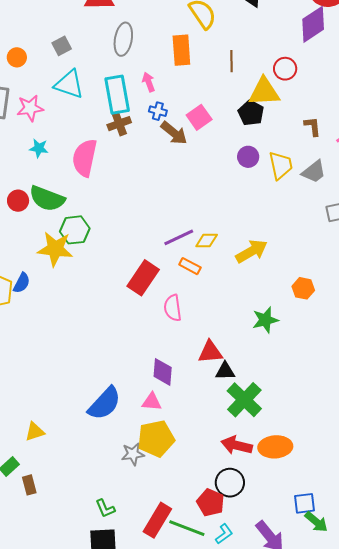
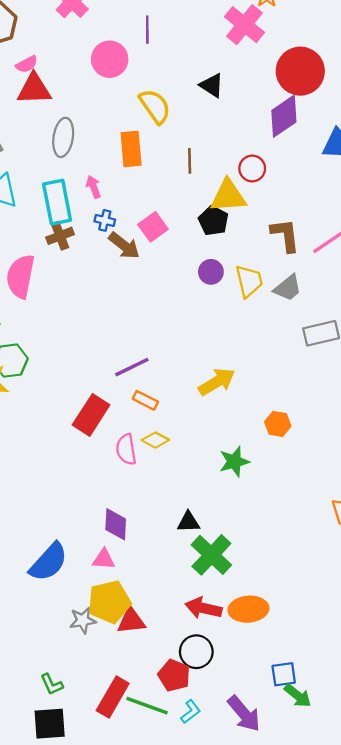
brown L-shape: (312, 126) -> (285, 235), size x1.5
yellow diamond: (207, 240) -> (155, 440), moved, turned 30
red triangle: (210, 352) -> (131, 621), moved

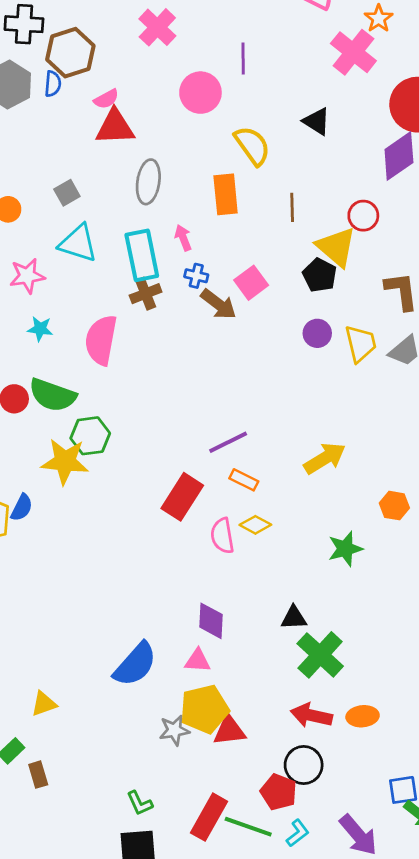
yellow triangle: (228, 196) -> (336, 247), turned 45
orange ellipse: (248, 609) -> (363, 716), size x0.7

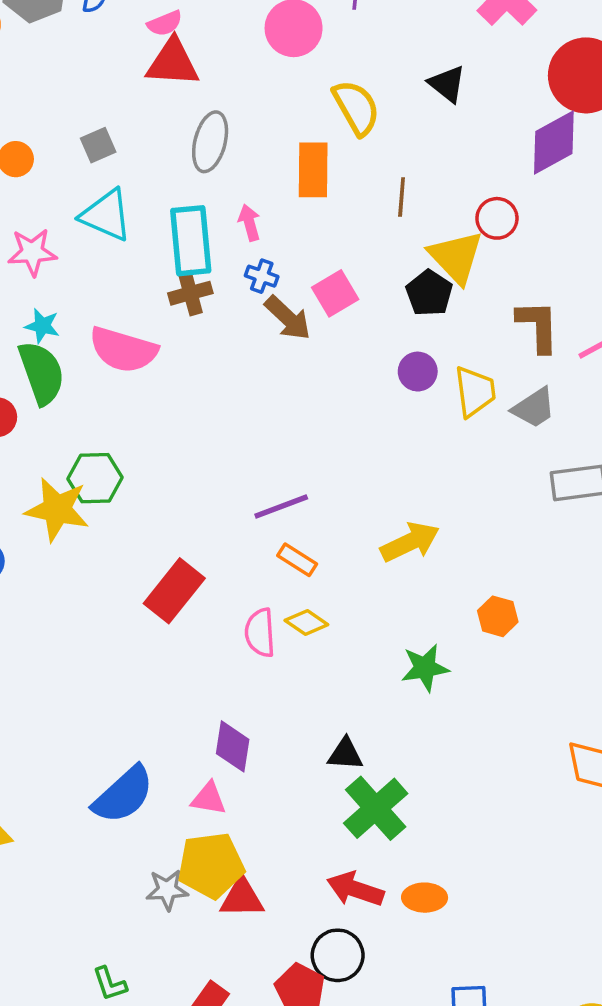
pink semicircle: (101, 340) -> (123, 350), turned -90
green semicircle: (53, 395) -> (41, 373), moved, turned -135
red rectangle: (182, 497) -> (174, 591), moved

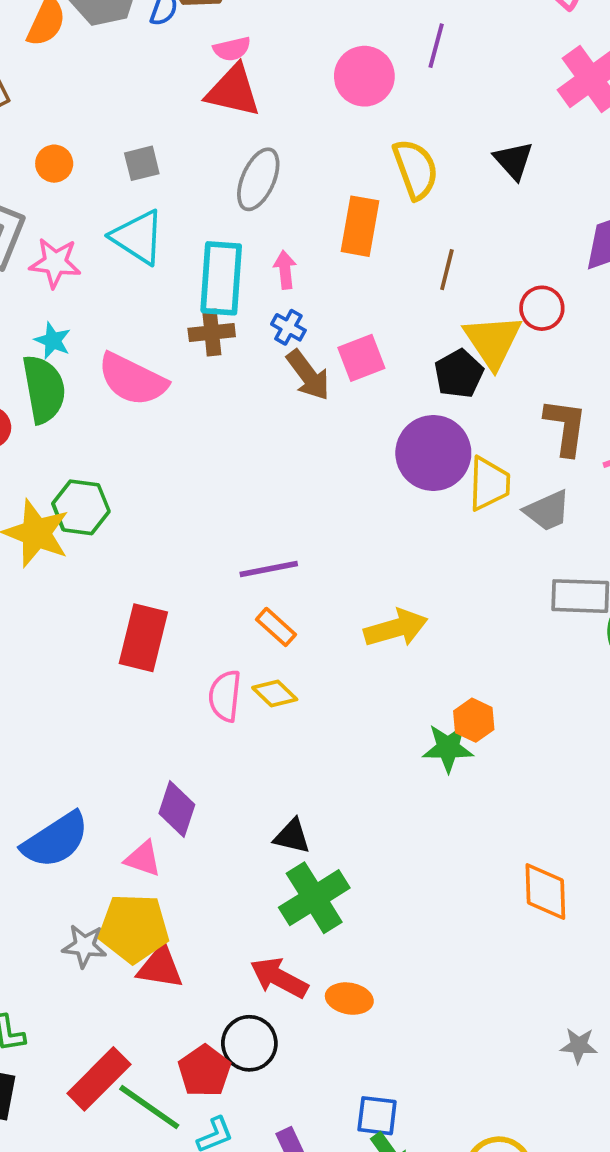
purple circle: (418, 372) -> (433, 453), size x1.8
red rectangle: (174, 591) -> (143, 638), turned -34
green star: (425, 668) -> (448, 748), moved

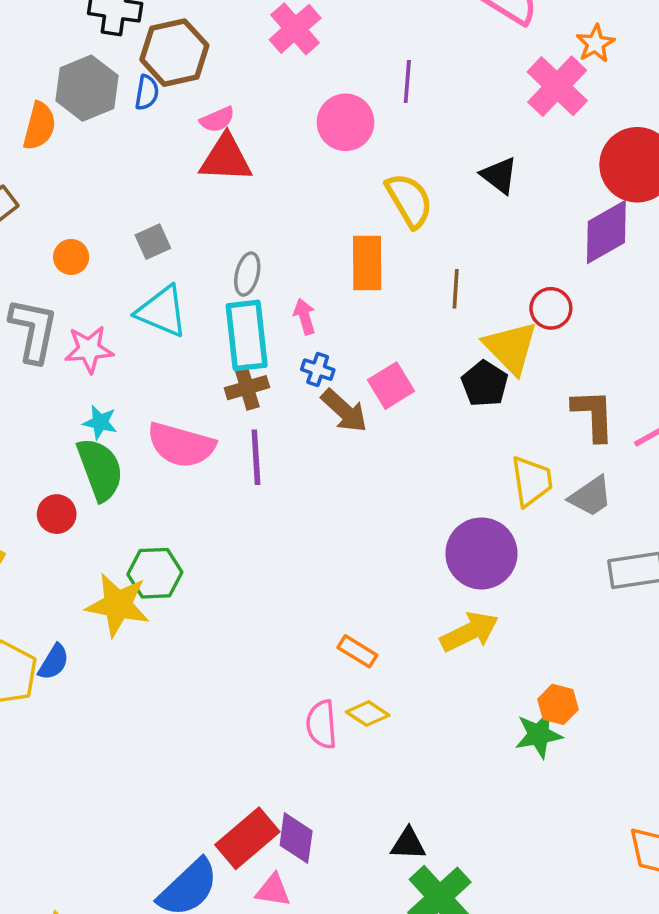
gray ellipse: (258, 179) -> (247, 274), moved, size x0.7
purple circle: (433, 453) -> (481, 553), moved
purple line: (269, 569) -> (256, 457), moved, turned -72
red rectangle: (143, 638) -> (247, 838), moved, turned 46

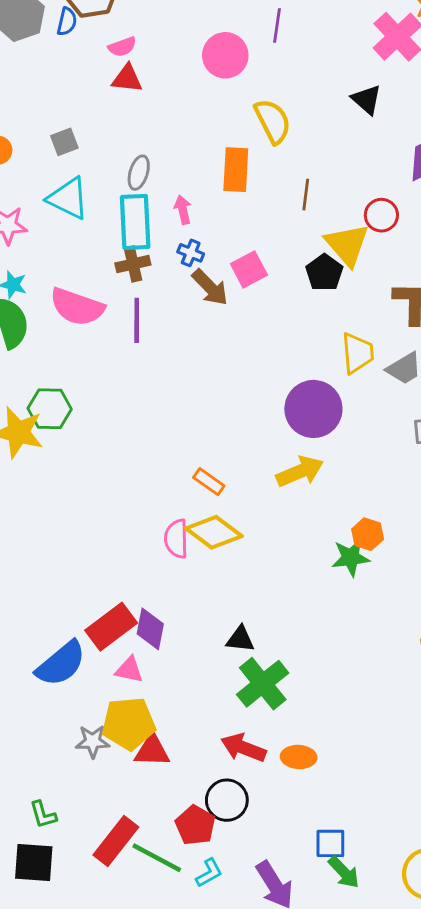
red triangle: (226, 159) -> (127, 79), size x0.7
black triangle: (499, 175) -> (367, 99), moved
yellow diamond: (368, 714) -> (214, 532), size x1.6

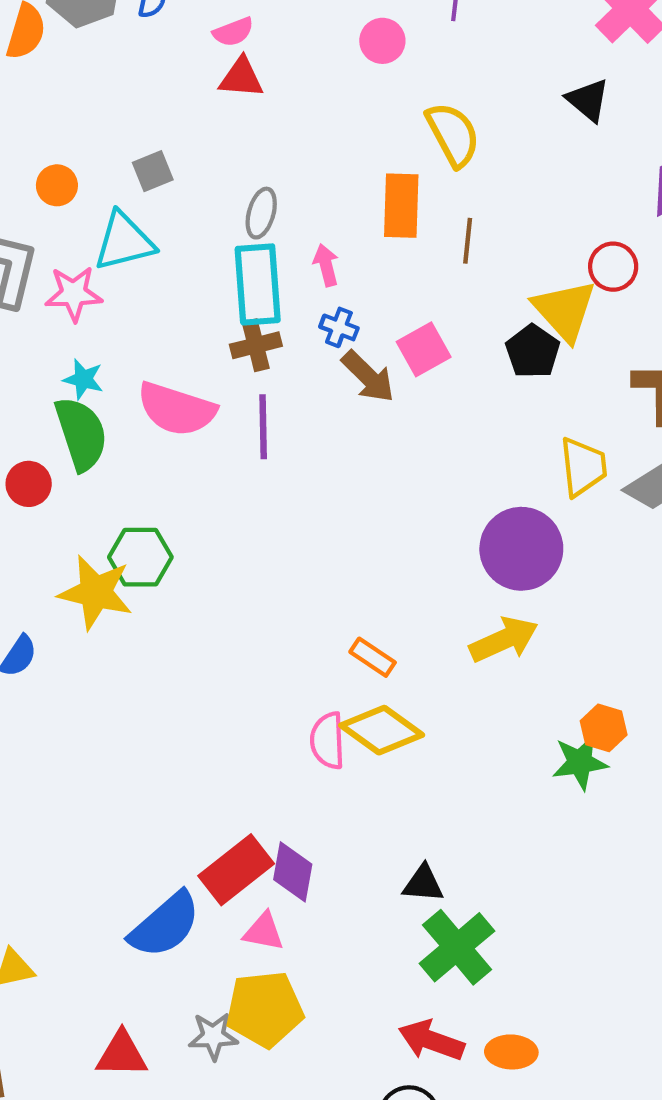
pink circle: (225, 55) -> (382, 41), size x0.7
brown line: (306, 195) -> (468, 241), moved
cyan triangle: (68, 198) -> (124, 241), moved, turned -39
red triangle: (152, 751) -> (122, 1054), moved

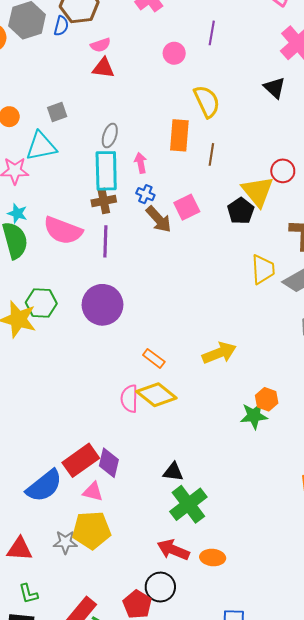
purple circle: (521, 549) -> (102, 305), moved

